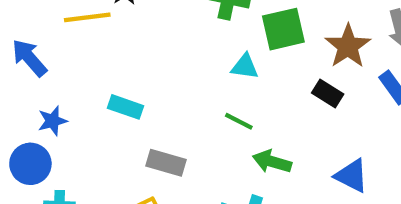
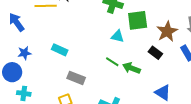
green arrow: (272, 162) -> (132, 68), moved

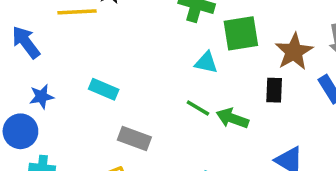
black rectangle: (155, 53) -> (274, 90), turned 56

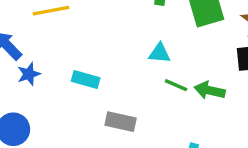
cyan triangle: (206, 63) -> (160, 53), moved
blue star: (42, 97) -> (29, 74), moved

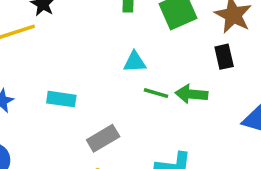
gray rectangle: (121, 122) -> (103, 138), turned -36

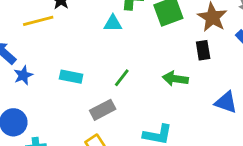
cyan triangle: (135, 62) -> (113, 23), moved
green line: (156, 93) -> (122, 78), moved, turned -72

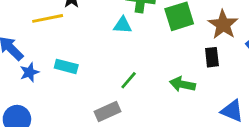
cyan rectangle: (71, 77) -> (66, 66), moved

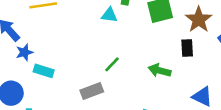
cyan rectangle: (66, 66) -> (44, 71), moved

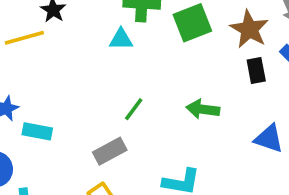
black rectangle: (187, 48) -> (256, 70), moved

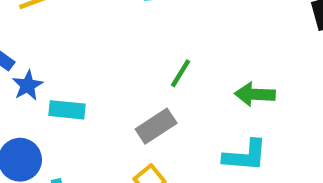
green arrow: (203, 109) -> (255, 94), moved

